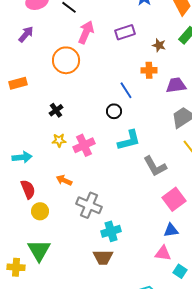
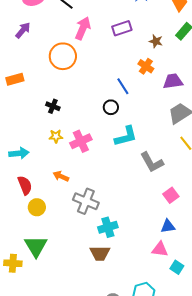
orange cross: (149, 70) -> (146, 66), turned 35
black cross: (56, 110) -> (53, 106), turned -32
pink square: (174, 199) -> (171, 195), size x0.7

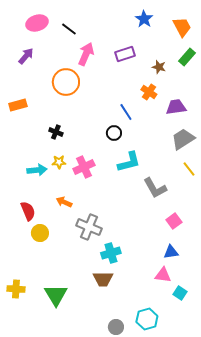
cyan arrow: (19, 153) -> (37, 170), moved
green triangle: (36, 246) -> (56, 295), moved

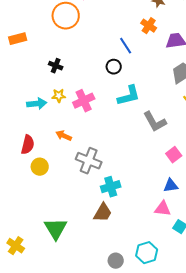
red semicircle: (28, 211) -> (28, 145), turned 36
brown trapezoid: (103, 279) -> (103, 213), turned -60
yellow cross: (16, 289) -> (16, 246), moved, turned 30

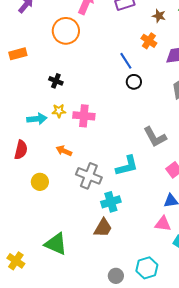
black circle: (114, 67) -> (134, 82), moved
cyan L-shape: (129, 96) -> (127, 166), moved
pink cross: (84, 101) -> (84, 116), turned 30
red semicircle: (28, 145) -> (21, 150), moved
green triangle: (56, 229) -> (56, 244), turned -35

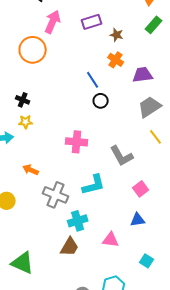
brown star: (159, 16) -> (117, 35), moved
yellow star: (59, 111) -> (26, 122), moved
pink cross: (84, 116) -> (77, 142), moved
pink triangle: (163, 224) -> (111, 240), moved

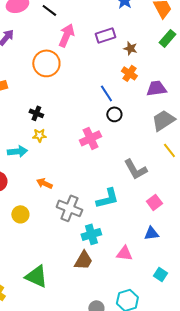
pink cross: (77, 142) -> (90, 138), moved, turned -30

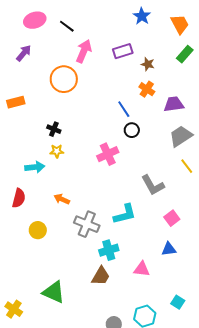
cyan square: (160, 274) -> (178, 302), moved

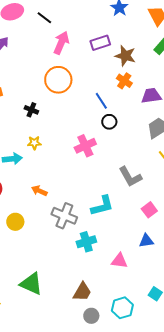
brown star: (148, 64) -> (125, 56), size x1.5
orange circle: (64, 79) -> (58, 80), moved
black cross: (54, 129) -> (31, 110), moved
brown trapezoid: (101, 276) -> (82, 292), moved

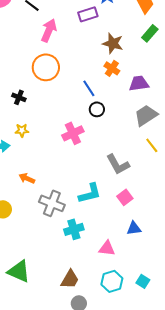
purple rectangle: (100, 43) -> (88, 14), moved
pink square: (149, 210) -> (125, 197), moved
cyan hexagon: (122, 308) -> (112, 281), moved

